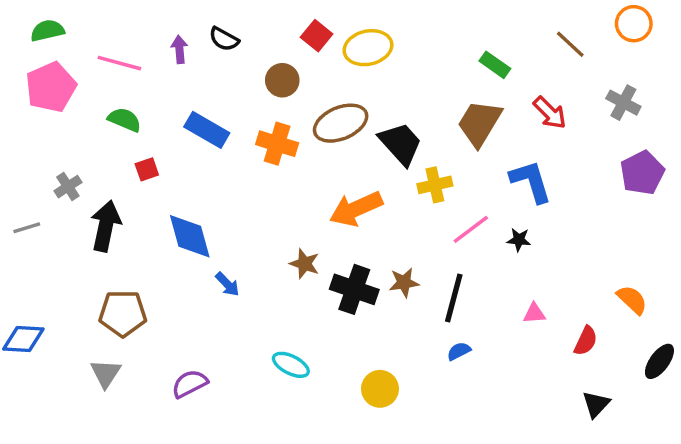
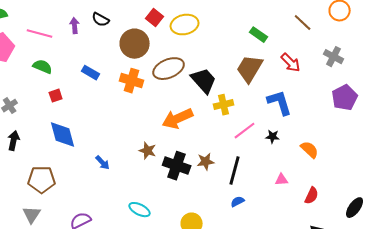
brown circle: (282, 80) -> (135, 44), size x1.5
blue rectangle: (207, 130) -> (91, 73), size x0.7
black arrow: (106, 226) -> (14, 141), moved, size x0.7
blue diamond: (190, 236) -> (63, 135), moved
orange semicircle: (632, 300) -> (310, 150), moved

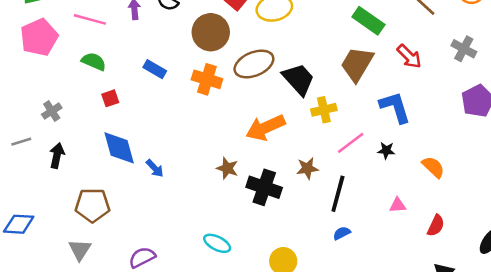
green rectangle: (259, 35) -> (368, 21), size x1.4
brown star: (206, 162) -> (307, 168), moved
blue arrow: (103, 163) -> (155, 168), moved

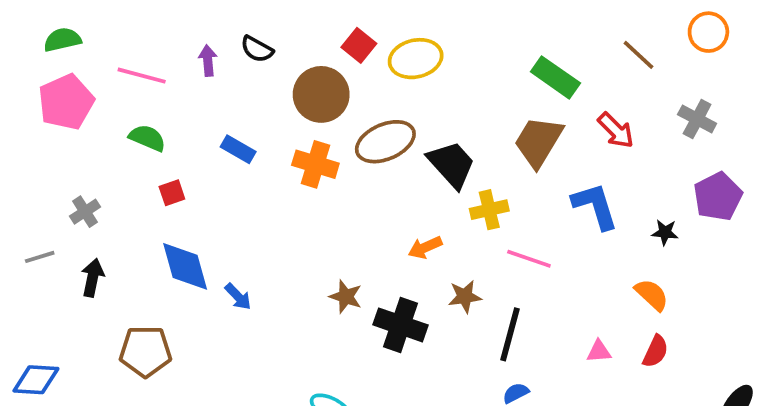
orange arrow: (265, 128) -> (425, 247), moved, size x0.6
pink line: (351, 143) -> (529, 259), turned 56
black star: (386, 150) -> (665, 232), moved
red semicircle: (436, 226) -> (656, 351), moved

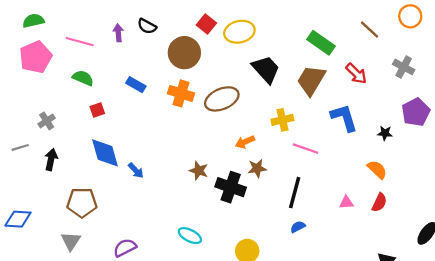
brown ellipse: (385, 142) -> (222, 99), moved
black trapezoid: (451, 164) -> (266, 69), moved
brown star: (465, 297) -> (257, 168), moved

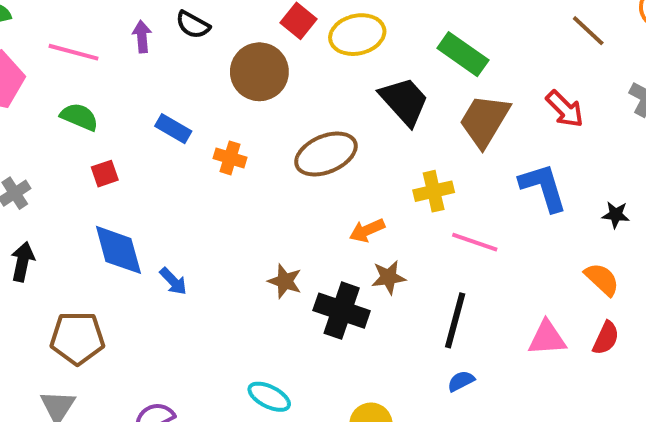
green rectangle: (321, 43) -> (463, 54), moved
orange cross: (181, 93) -> (230, 158), moved, size x0.7
pink triangle: (346, 203) -> (547, 338), size x1.5

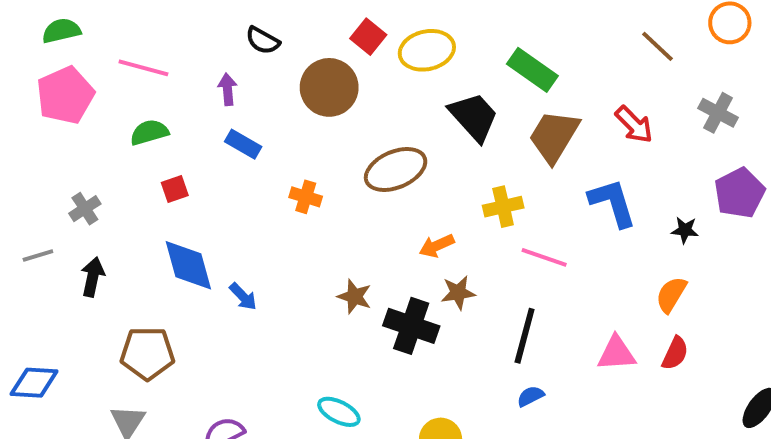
purple arrow: (142, 37) -> (227, 89), moved
green semicircle: (79, 117) -> (149, 132), turned -39
orange cross: (230, 158) -> (306, 197), moved
orange semicircle: (602, 279) -> (671, 295), turned -102

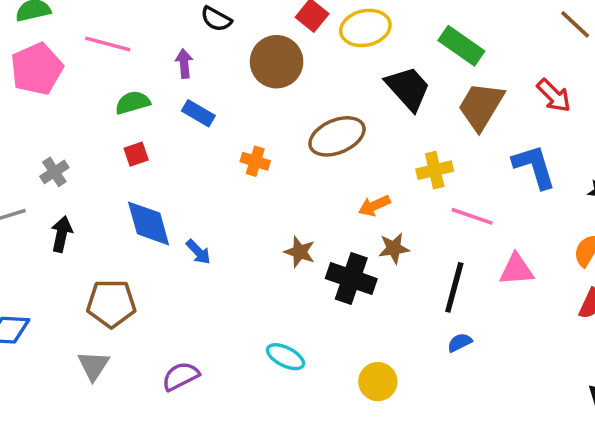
green semicircle: (149, 132) -> (133, 103), moved
pink triangle: (616, 353) -> (516, 270), moved

